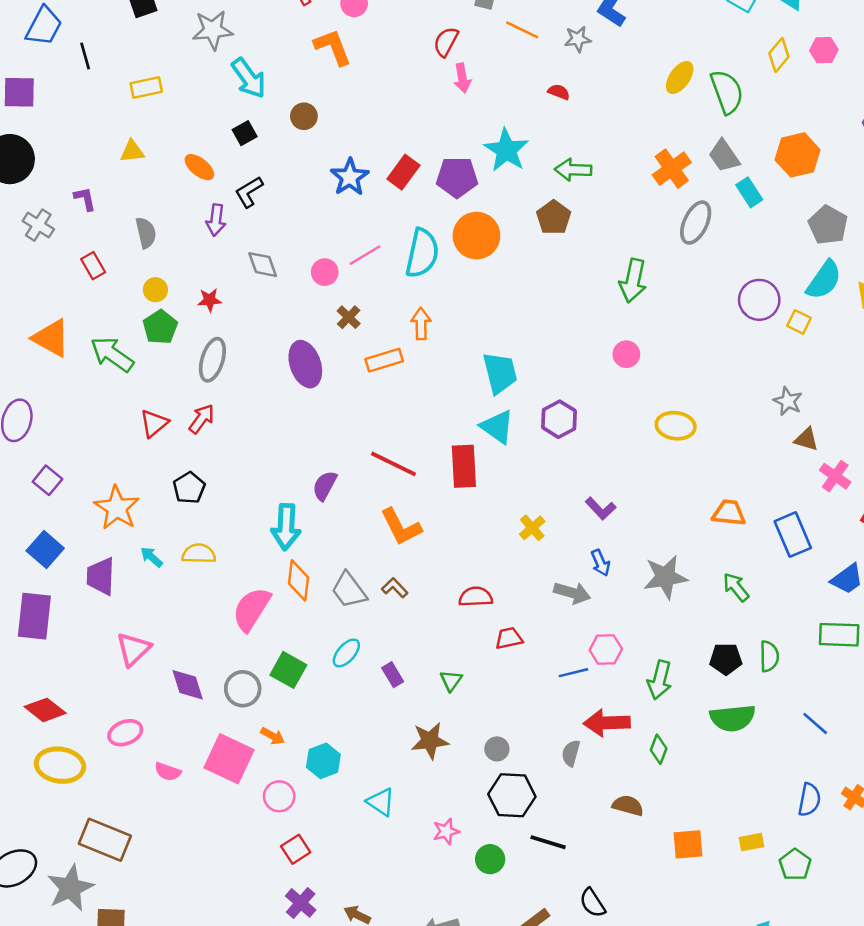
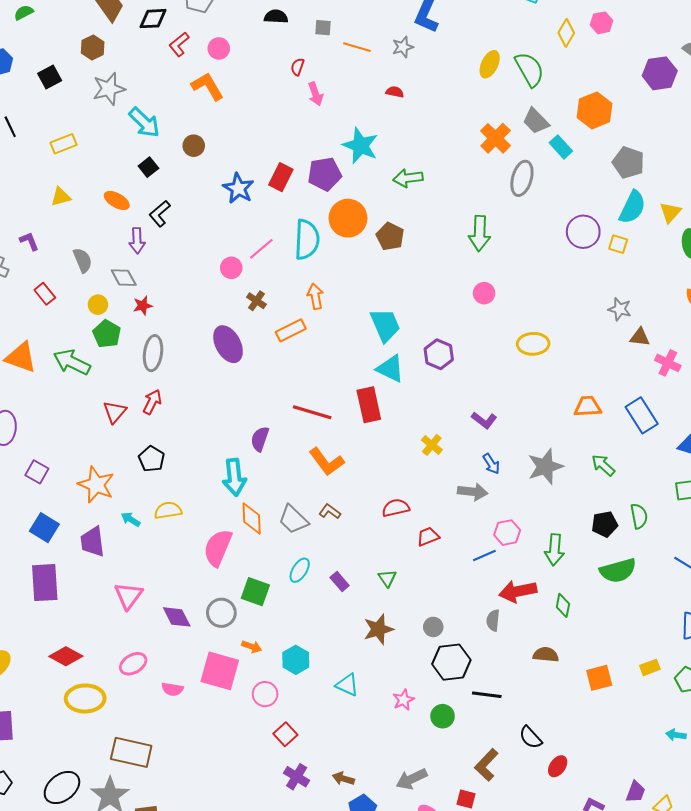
red semicircle: (446, 42) -> (298, 67), size x0.7
green arrow: (573, 170) -> (408, 178), moved
brown pentagon: (554, 218) -> (390, 236), moved
gray diamond: (263, 265) -> (124, 278), moved

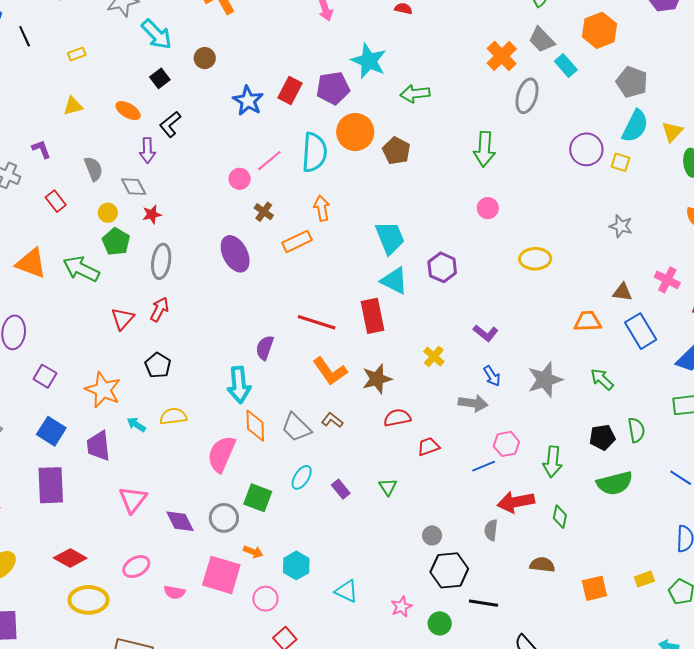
yellow rectangle: (63, 144) -> (77, 54), size x0.7
brown triangle: (640, 337) -> (622, 292), moved
brown star: (378, 629) -> (377, 379), moved

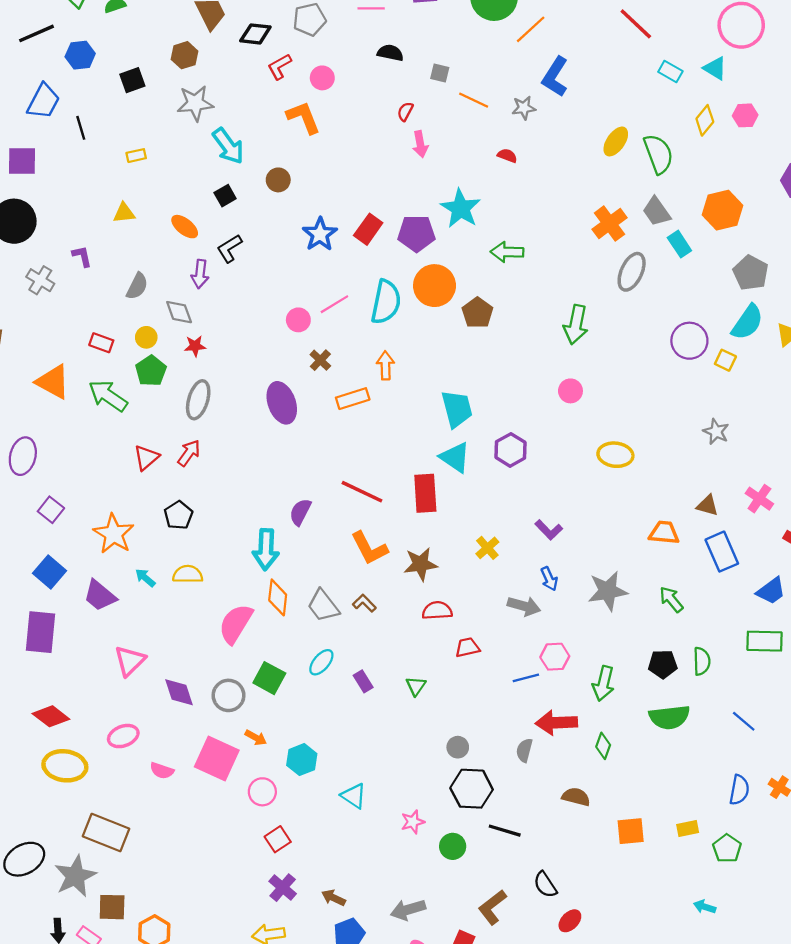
gray semicircle: (93, 169) -> (137, 286), turned 40
red rectangle: (56, 201) -> (101, 343), moved, turned -40
purple trapezoid: (98, 446) -> (100, 596), turned -52

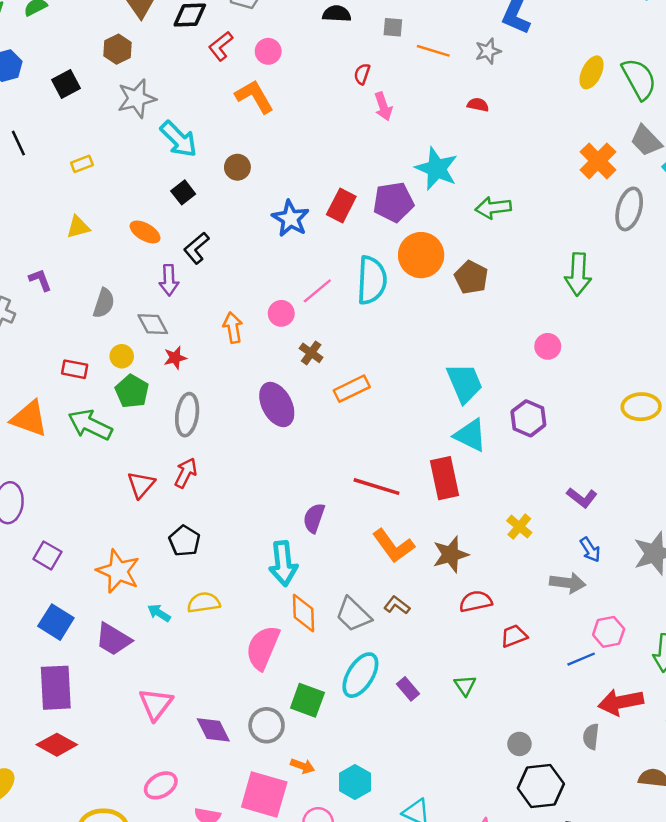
orange arrow: (385, 365) -> (233, 328), moved
pink circle: (570, 391) -> (548, 346), moved
cyan ellipse: (321, 662) -> (360, 675), size x1.5
red diamond: (51, 716) -> (57, 745), moved

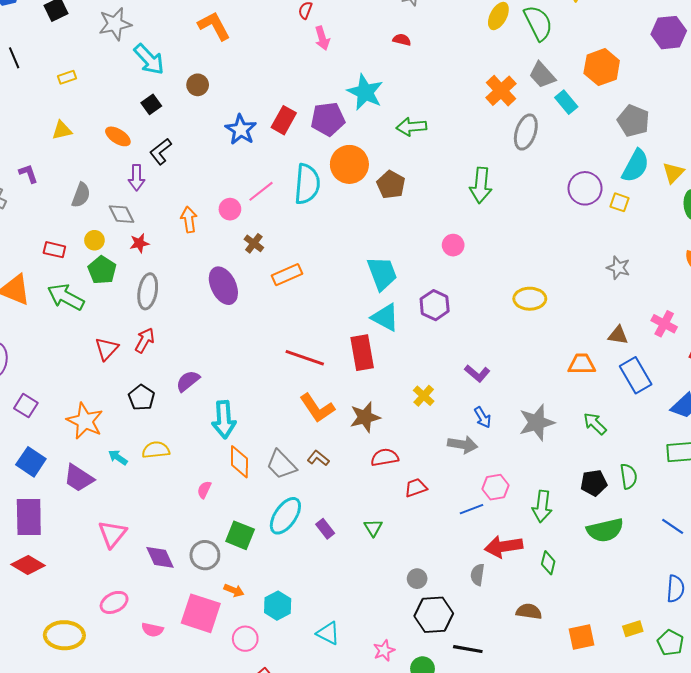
purple semicircle: (314, 518) -> (188, 381), moved, turned 30
pink semicircle: (263, 648) -> (204, 490), size x0.5

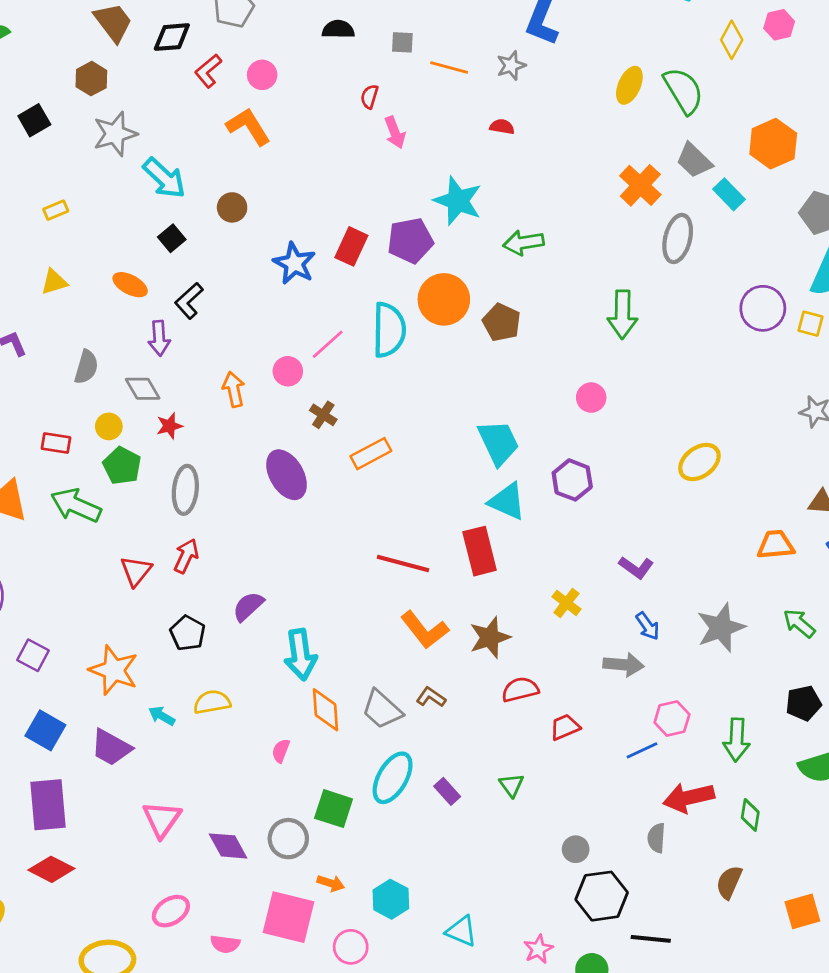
yellow ellipse: (530, 299) -> (699, 462), turned -32
brown semicircle: (529, 611) -> (729, 882), turned -70

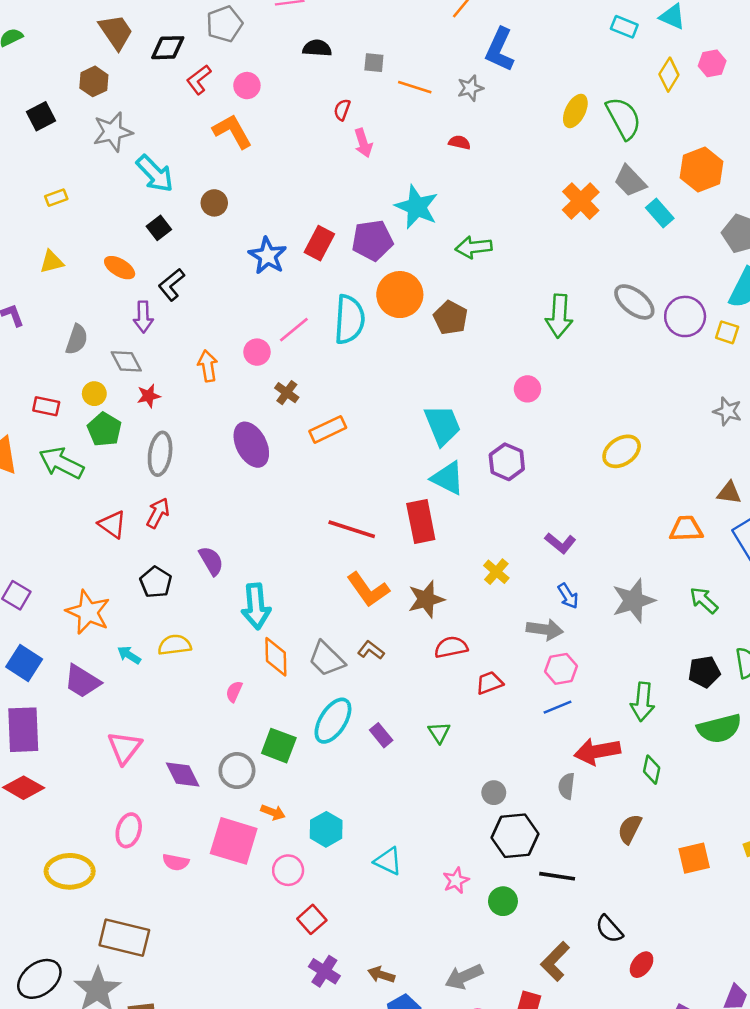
gray ellipse: (678, 238) -> (634, 302), moved, turned -69
red triangle: (136, 571) -> (112, 524), turned -36
purple semicircle: (248, 606) -> (211, 561), turned 100
pink hexagon: (672, 719) -> (561, 669), moved
pink ellipse: (171, 911) -> (129, 830), turned -44

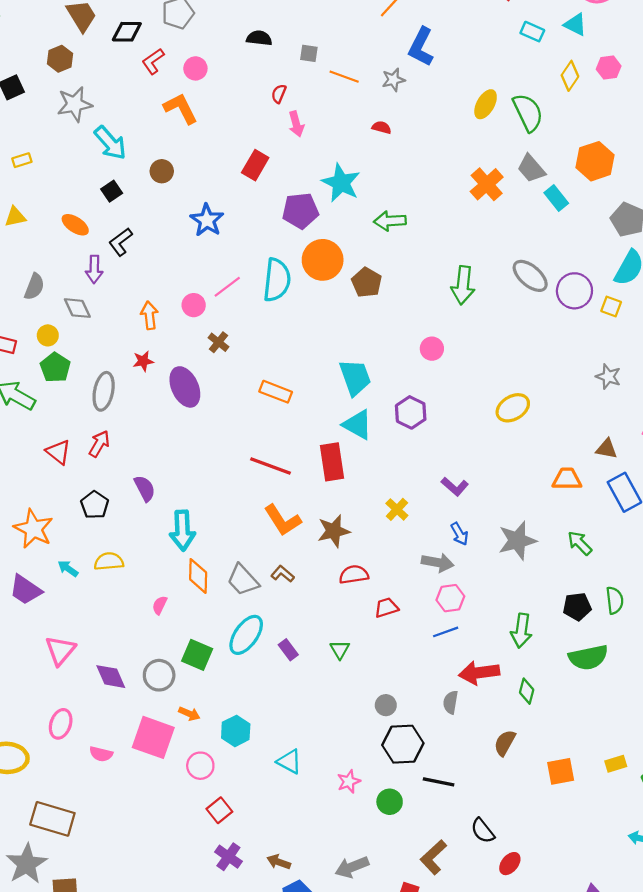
red rectangle: (319, 243) -> (255, 165), moved
red star: (149, 396) -> (143, 361), moved
orange rectangle: (328, 429) -> (276, 392), moved, turned 44

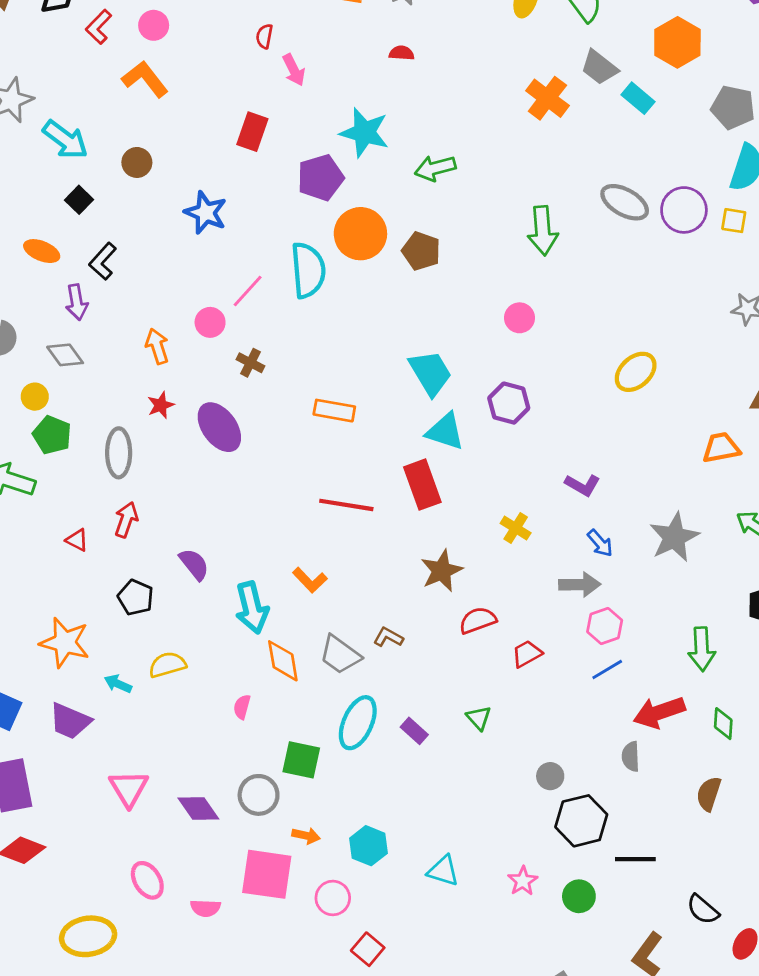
red triangle: (58, 452) -> (77, 540), size x0.7
orange L-shape: (283, 520) -> (310, 580), moved, size x0.7
pink ellipse: (61, 724) -> (147, 880), turned -40

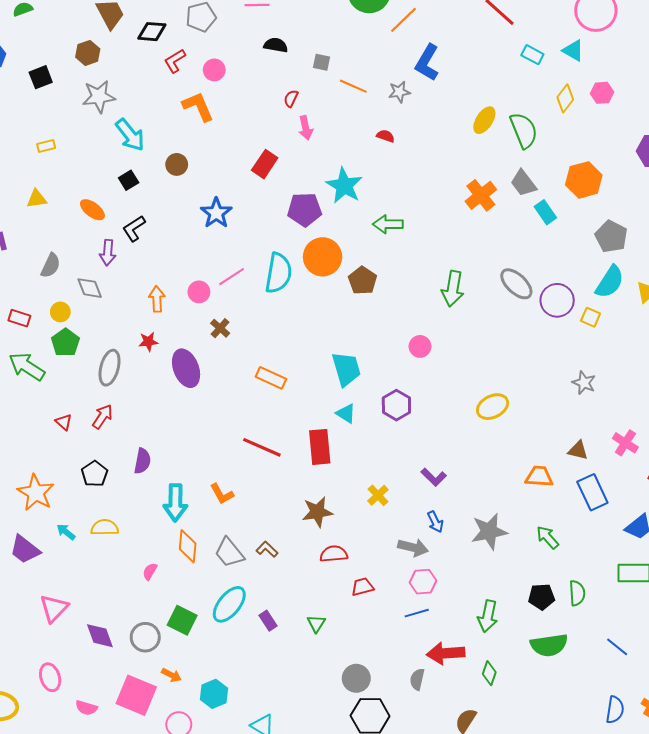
cyan triangle: (445, 431) -> (346, 413), size x0.7
purple semicircle: (194, 564) -> (142, 461), turned 35
gray circle: (550, 776) -> (356, 678), size x1.4

